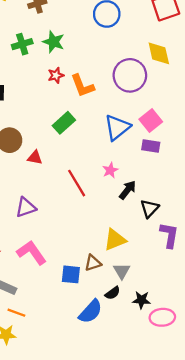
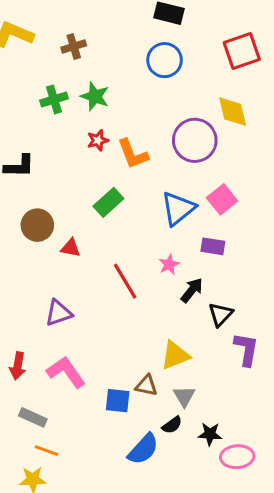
purple rectangle: (151, 146) -> (213, 246), moved
brown triangle: (93, 263) -> (146, 386), turned 30

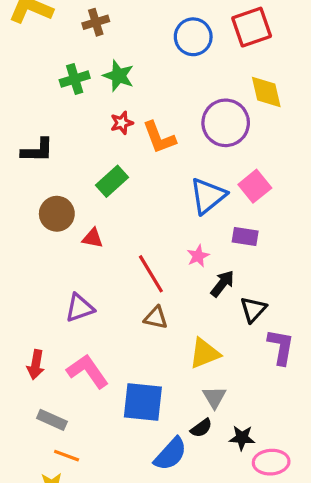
red square: (242, 51) -> (252, 27), moved
green rectangle: (108, 202) -> (112, 181), moved
brown triangle: (146, 386) -> (156, 318), moved
blue square: (118, 401) -> (143, 402), size x1.5

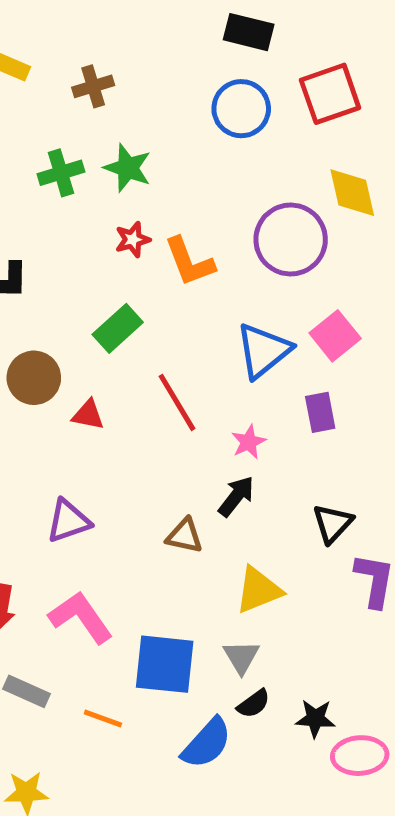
purple rectangle: (245, 236) -> (320, 412), turned 70
red line: (151, 274) -> (177, 402), moved
black arrow: (222, 284) -> (236, 496), moved
gray triangle: (214, 397) -> (241, 657), moved
orange line: (67, 456) -> (103, 719), moved

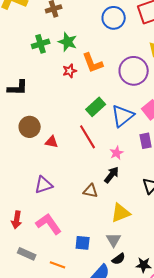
orange L-shape: (189, 262) -> (93, 63), moved
green rectangle: (118, 328) -> (96, 107), moved
blue square: (165, 664) -> (83, 243), size x0.6

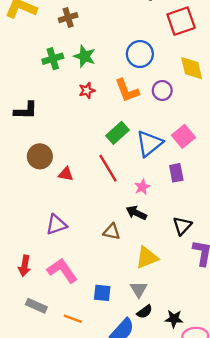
blue circle: (114, 18) -> (140, 54), moved
orange L-shape: (93, 63) -> (127, 90), moved
purple circle: (134, 71) -> (162, 90), size x0.6
black arrow: (112, 175) -> (136, 213), turned -102

